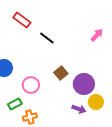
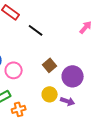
pink circle: (31, 85) -> (14, 70), moved
yellow circle: (96, 102) -> (50, 94), moved

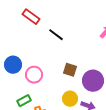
brown square: (50, 65) -> (70, 70), turned -32

